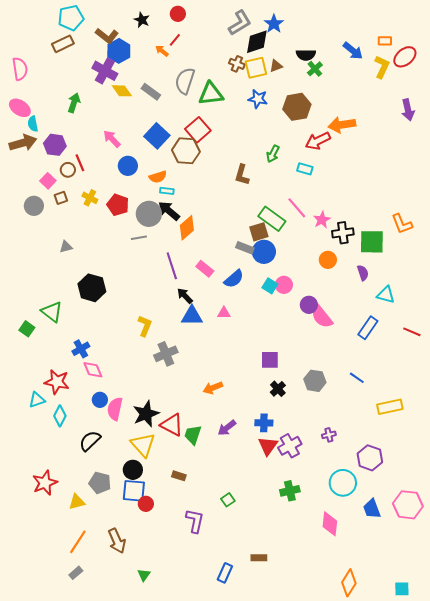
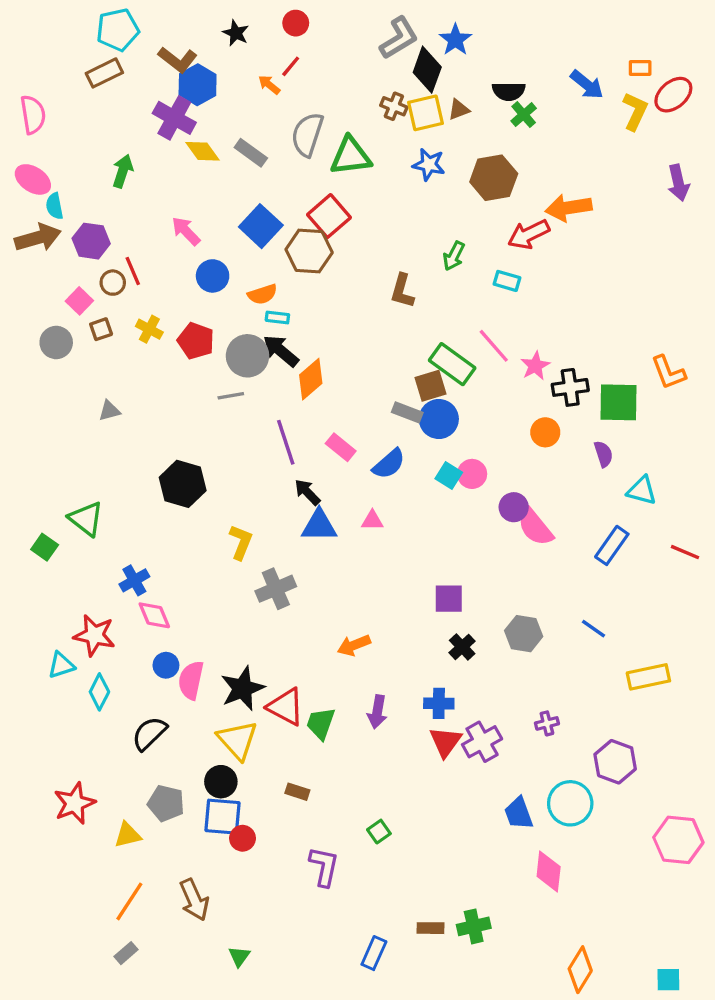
black diamond: (257, 42) -> (427, 70), turned -52
black hexagon: (92, 288) -> (183, 484), moved
purple arrow: (227, 428) -> (377, 712), turned -42
green cross: (290, 491) -> (474, 926), moved
blue trapezoid: (372, 509) -> (519, 813), moved

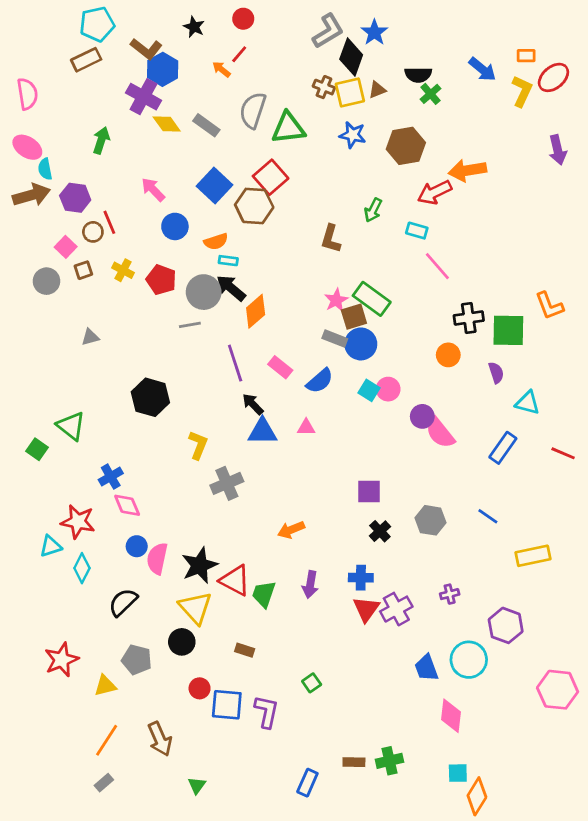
pink line: (494, 346) -> (437, 266), moved
pink star: (535, 366) -> (336, 300), moved
blue square: (223, 817) -> (227, 705), moved
cyan square: (668, 980) -> (458, 773), moved

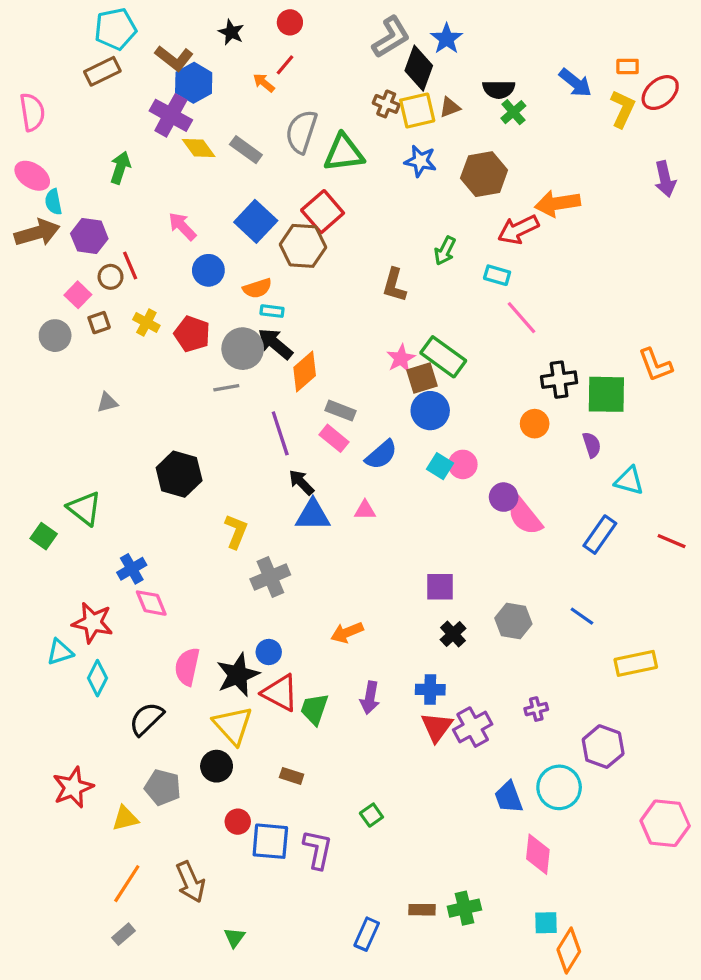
gray rectangle: (335, 339) -> (341, 411), moved
blue circle: (137, 546) -> (269, 652), moved

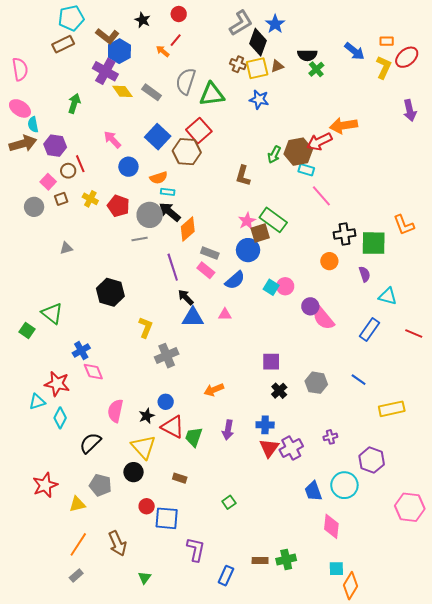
brown hexagon: (484, 174) -> (298, 152), moved
blue circle: (430, 411) -> (248, 250), moved
black star: (238, 675) -> (147, 416), size x0.6
purple L-shape: (318, 849) -> (196, 549), moved

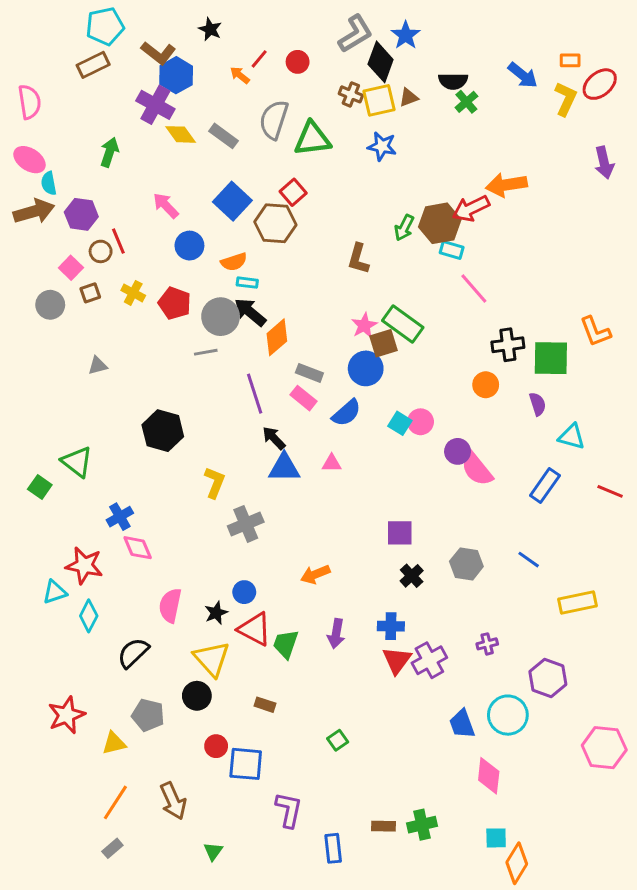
red circle: (179, 14) -> (298, 62), moved
red square: (199, 131) -> (293, 192), size x0.7
blue rectangle: (226, 576) -> (333, 848), turned -30

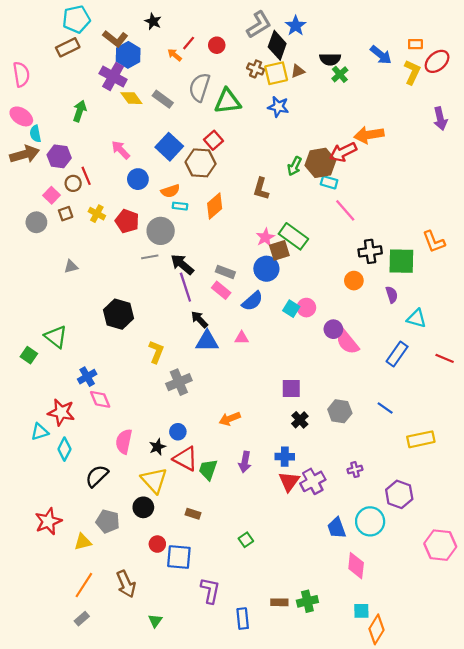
black arrow: (250, 312) -> (182, 264), moved
orange diamond: (277, 337) -> (215, 206), moved

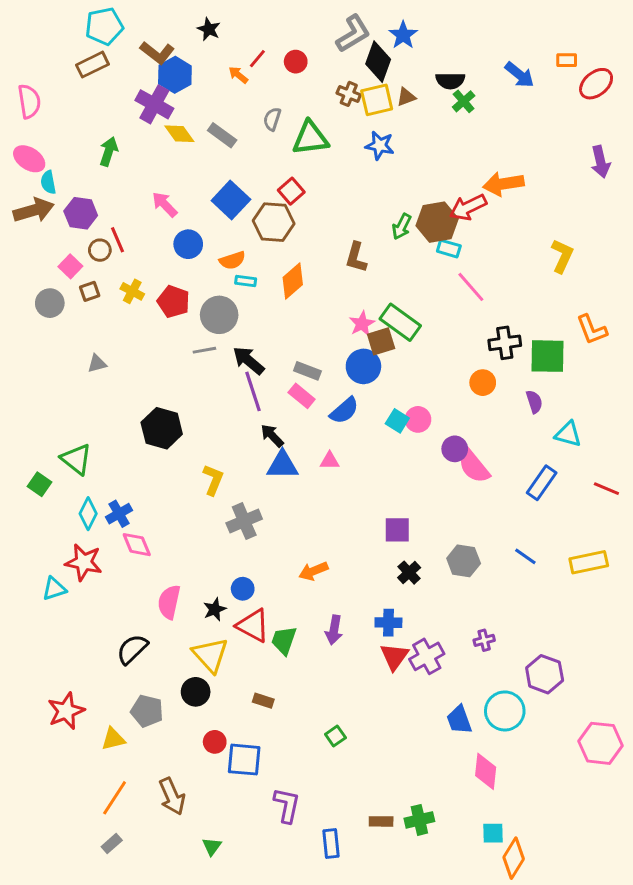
yellow L-shape: (412, 72) -> (562, 256), moved
gray semicircle: (199, 87) -> (272, 119), size x0.6
yellow rectangle: (421, 439) -> (589, 562), moved
cyan diamond: (64, 449) -> (88, 514), moved

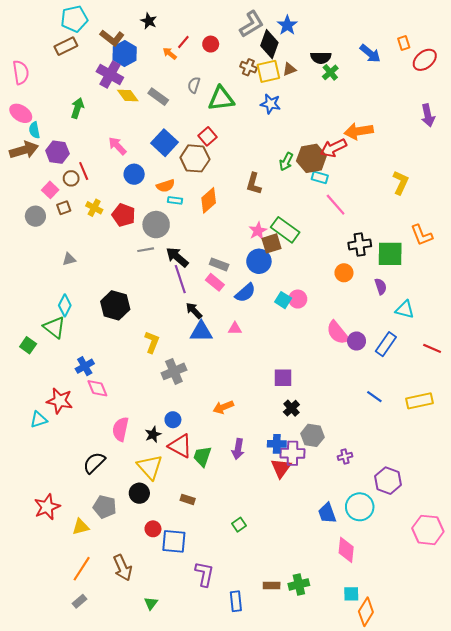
orange rectangle: (567, 60) -> (404, 43), turned 72
purple circle: (455, 449) -> (357, 341), moved
cyan diamond: (88, 514) -> (65, 305), moved
gray hexagon: (464, 561) -> (312, 435), moved
purple cross: (427, 656) -> (293, 453), moved, turned 30

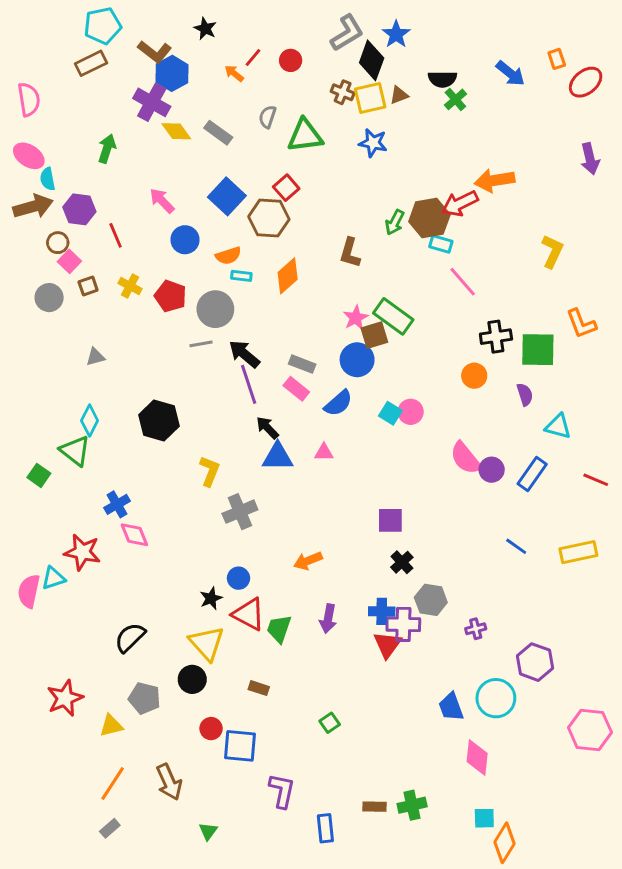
brown circle: (71, 178) -> (58, 243), moved
pink semicircle: (120, 429) -> (29, 591), moved

